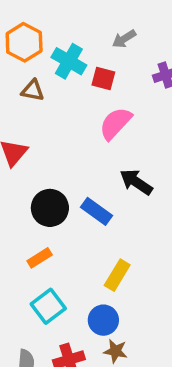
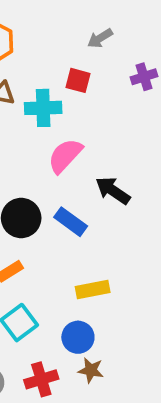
cyan cross: (69, 61) -> (43, 108), moved, turned -32
pink semicircle: (115, 123) -> (65, 156), moved
yellow rectangle: (117, 275) -> (93, 290), turned 48

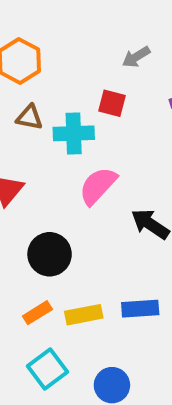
blue rectangle: (71, 222) -> (140, 309), moved, turned -40
yellow rectangle: (93, 290) -> (84, 315), moved

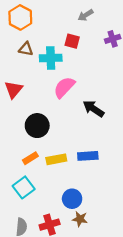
cyan square: (48, 369) -> (24, 187), moved

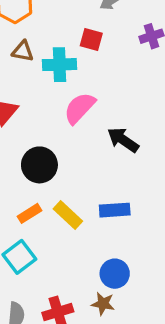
yellow rectangle: (56, 159) -> (68, 215), turned 54
blue circle: (72, 199) -> (115, 274), moved

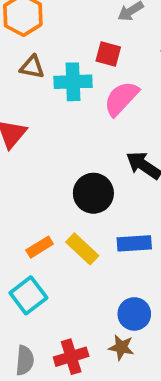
pink semicircle: (80, 108) -> (121, 99), moved
black circle: (39, 165) -> (93, 193), moved

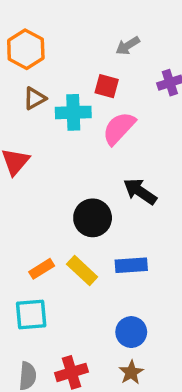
brown triangle: (32, 67) -> (35, 98), turned -40
cyan square: (28, 295) -> (31, 314), turned 32
brown star: (121, 347) -> (131, 372), moved, turned 30

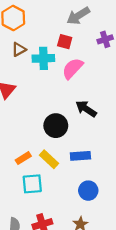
gray arrow: (128, 46) -> (78, 16), size x1.5
cyan square: (31, 314) -> (32, 184), moved
blue circle: (131, 332) -> (88, 191), moved

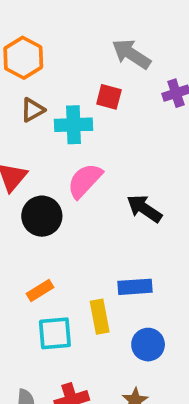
gray arrow: (78, 16) -> (131, 54), turned 65
pink semicircle: (73, 68) -> (85, 181), moved
black circle: (56, 126) -> (42, 216), moved
yellow rectangle: (49, 159) -> (100, 317), moved, turned 36

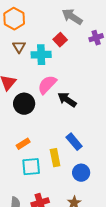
red square: (109, 97) -> (60, 40), turned 32
brown triangle: (33, 110) -> (19, 47), turned -32
black arrow: (144, 209) -> (67, 100), moved
blue rectangle: (135, 287) -> (74, 142), turned 54

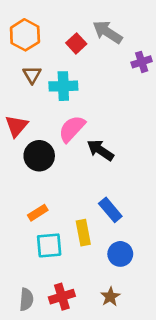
red square: (60, 40) -> (76, 43), moved

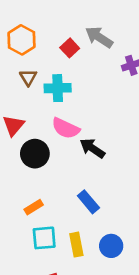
pink semicircle: (72, 129) -> (66, 128), turned -108
blue rectangle: (110, 210) -> (88, 202), moved
yellow rectangle: (83, 233) -> (76, 245), moved

